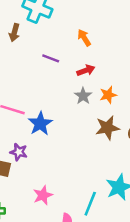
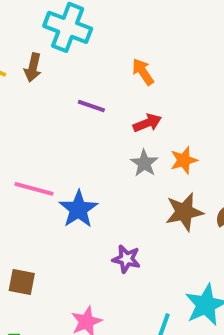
purple star: (19, 152) -> (126, 259), moved

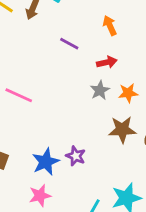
blue star: (78, 209) -> (46, 162), moved

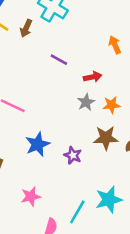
orange arrow: (110, 25) -> (115, 45), moved
purple star: (76, 156) -> (73, 155), moved
blue star: (46, 162) -> (38, 144), moved

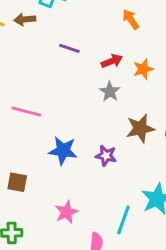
brown arrow: (26, 28) -> (25, 19), turned 72
orange star: (111, 105) -> (143, 69), moved
blue star: (38, 144) -> (63, 151), turned -30

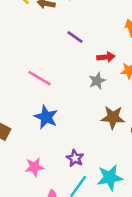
pink line: (26, 112) -> (40, 78), moved
purple star: (106, 156) -> (75, 158), moved

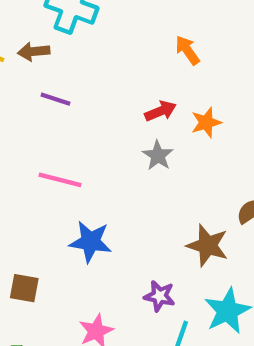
purple line: (75, 37) -> (56, 99), moved
brown star: (113, 117) -> (208, 245), moved, turned 30

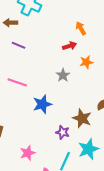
red arrow: (161, 111) -> (70, 46), moved
blue star: (90, 242) -> (42, 104), moved, turned -30
purple star: (159, 296) -> (63, 132), moved

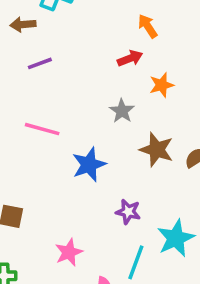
purple line: (18, 45) -> (40, 63), turned -40
brown star: (82, 118) -> (157, 150), moved

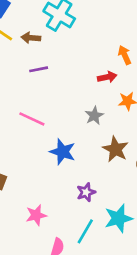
blue star: (89, 165) -> (63, 152), turned 30
purple star: (128, 212) -> (86, 192), turned 30

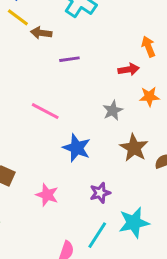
brown arrow: (31, 38) -> (41, 33), moved
purple line: (39, 69) -> (69, 59), moved
pink star: (36, 215) -> (47, 195), moved, turned 30

